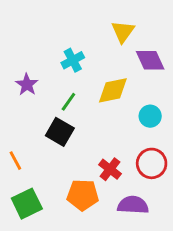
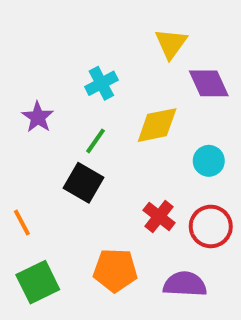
red cross: (110, 169) -> (159, 217), moved

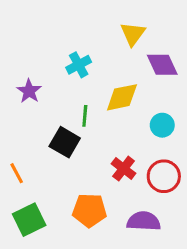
green line: (95, 141) -> (85, 116), moved, turned -30

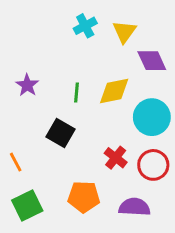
cyan cross: (79, 65) -> (85, 26), moved
green line: (85, 116) -> (76, 92), moved
cyan circle: (162, 125) -> (152, 117), size x1.6

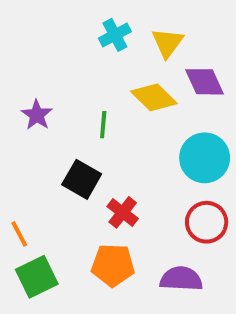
yellow diamond: (114, 91) -> (154, 97), moved, turned 56
red cross: (116, 158) -> (123, 212), moved
orange line: (16, 162) -> (19, 234), moved

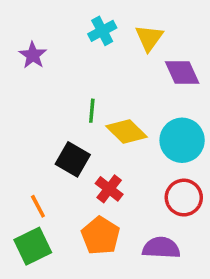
yellow diamond: (154, 97) -> (127, 132), moved
purple star: (37, 115) -> (33, 55), moved
orange line: (19, 234) -> (38, 206), moved
orange pentagon: (113, 265) -> (100, 236), turned 30

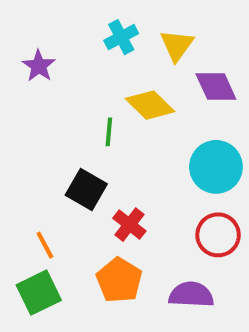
yellow diamond: (127, 132) -> (150, 105), moved

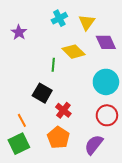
purple semicircle: (191, 295) -> (94, 145), turned -55

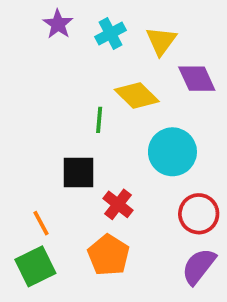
purple star: (19, 32) -> (58, 24), moved
cyan circle: (106, 82) -> (172, 152), moved
black square: (42, 93) -> (79, 172), turned -30
purple semicircle: (94, 145) -> (199, 266), moved

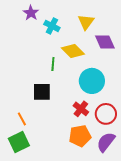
cyan cross: (110, 34) -> (52, 26), moved, turned -35
red cross: (118, 204) -> (81, 109), moved
orange pentagon: (109, 255) -> (80, 136), moved, turned 30

